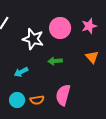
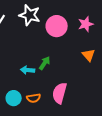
white star: (33, 39) -> (30, 15), moved
green arrow: (55, 61) -> (45, 63), moved, turned 128
cyan arrow: (21, 72) -> (28, 70), moved, turned 32

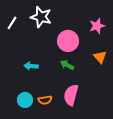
pink circle: (57, 26) -> (68, 41), moved
green arrow: (45, 63) -> (67, 65), moved, turned -96
cyan arrow: (28, 70) -> (31, 66), moved

